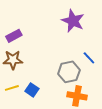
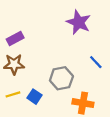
gray hexagon: (69, 72) -> (61, 78), moved

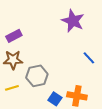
gray hexagon: (61, 78) -> (37, 76), moved
blue square: (34, 97) -> (55, 99), moved

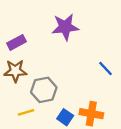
purple star: (73, 21) -> (65, 27), moved, turned -30
yellow line: (12, 88) -> (26, 112), moved

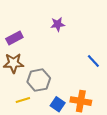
purple star: (65, 27) -> (58, 24), size x0.6

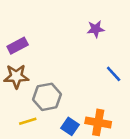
purple star: (58, 24) -> (96, 29), moved

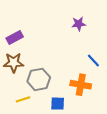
orange cross: (98, 122) -> (81, 85), moved
blue square: (70, 126) -> (58, 104), turned -32

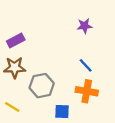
blue line: (93, 61) -> (86, 65), moved
yellow line: (23, 99) -> (12, 107), moved, turned 48

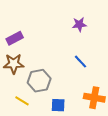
orange cross: (87, 91) -> (94, 98), moved
yellow line: (12, 107) -> (22, 101), moved

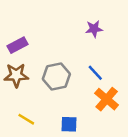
gray hexagon: (39, 81) -> (56, 77), moved
orange cross: (94, 98) -> (107, 99), moved, turned 30

